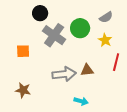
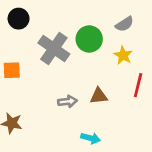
black circle: (40, 13) -> (19, 19), moved
gray arrow: (64, 74) -> (67, 101), size x0.6

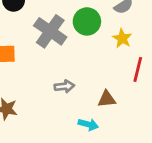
brown triangle: (99, 96) -> (107, 99), moved

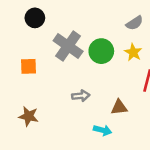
green circle: (87, 21) -> (101, 51), moved

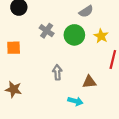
gray semicircle: (134, 23) -> (86, 11), moved
gray cross: (68, 46) -> (47, 31), size x0.6
gray arrow: (81, 96) -> (57, 72), turned -88

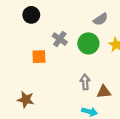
orange square: (14, 48) -> (39, 57), moved
gray arrow: (57, 72) -> (85, 82), moved

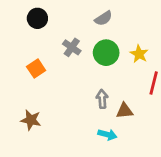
gray semicircle: (101, 19) -> (103, 18), moved
orange square: (39, 57) -> (36, 69), moved, turned -32

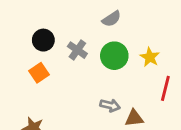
black circle: (37, 18) -> (43, 40), moved
gray arrow: (102, 99) -> (110, 105), turned 108

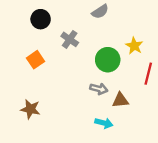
black circle: (43, 40) -> (41, 19), moved
green circle: (114, 56) -> (108, 60), moved

